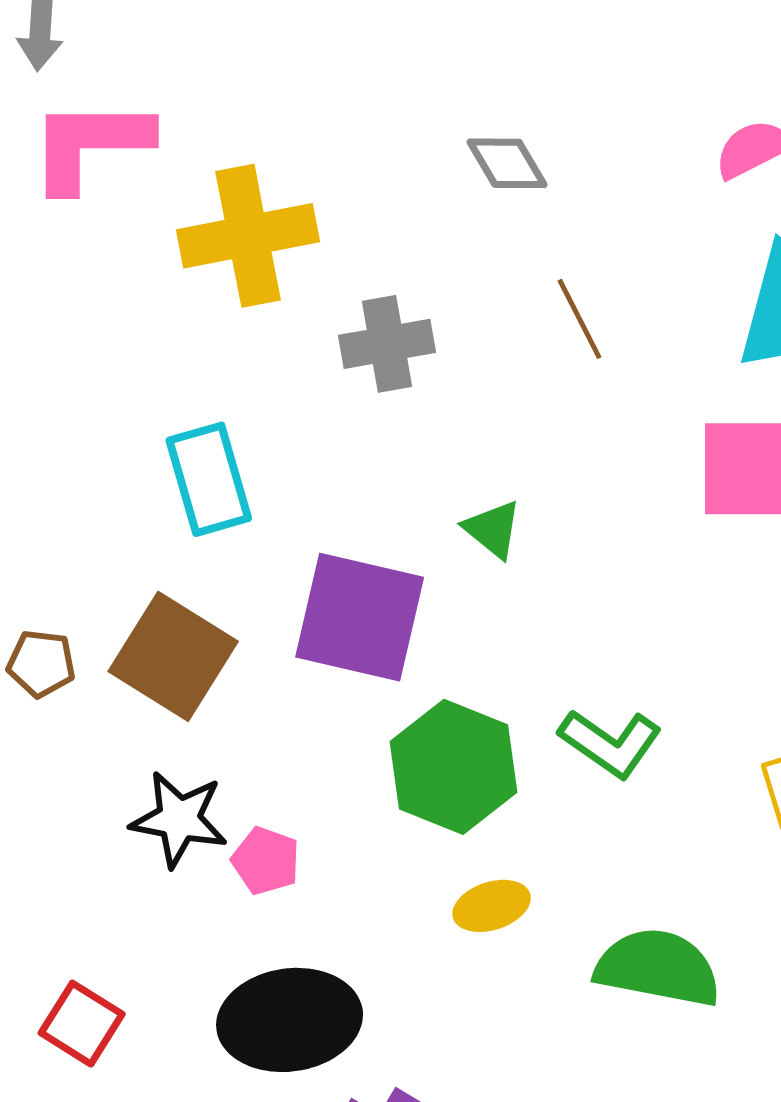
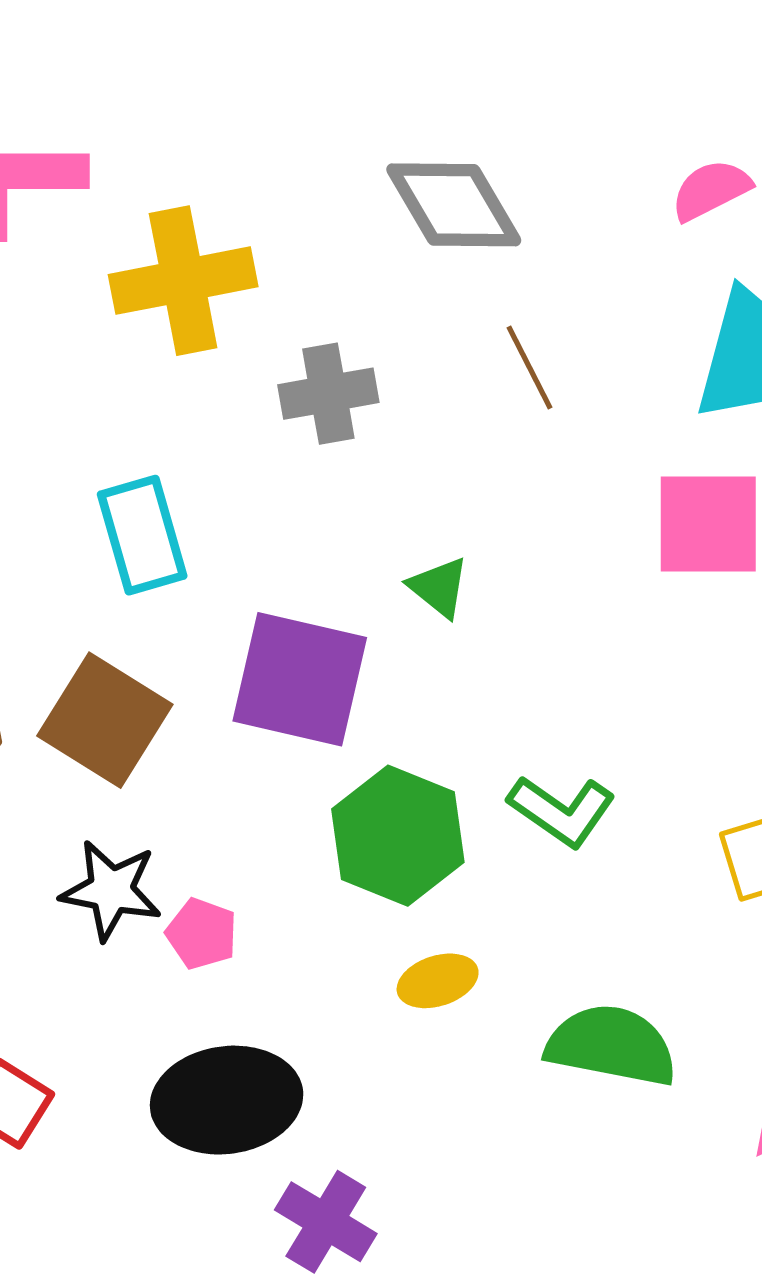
gray diamond: (507, 163) -> (454, 205), size x1.6

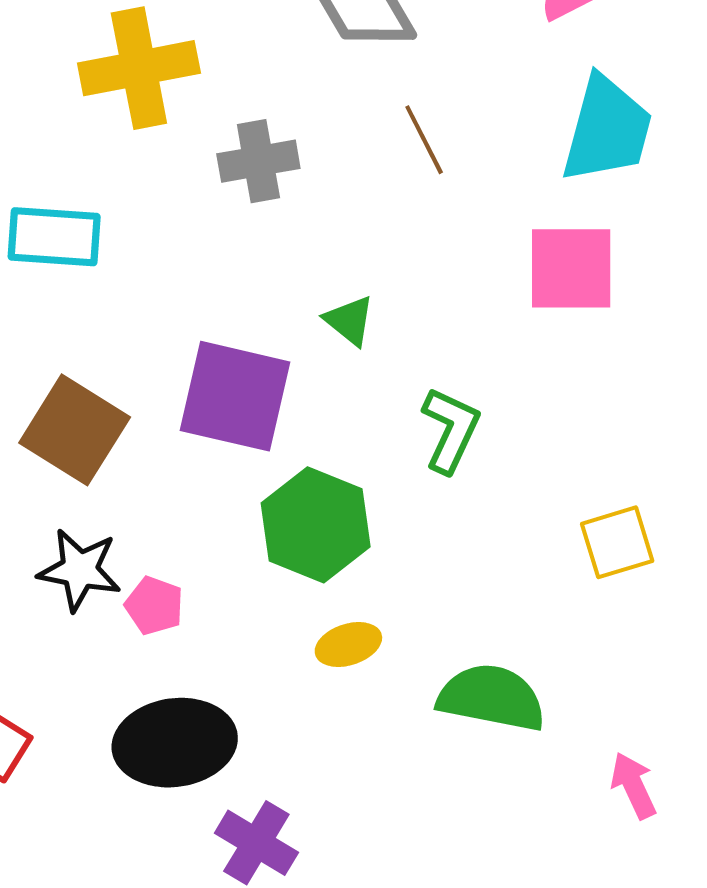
cyan rectangle: (142, 535) -> (54, 237), moved, turned -70
green L-shape: (562, 811) -> (451, 430), moved, turned -100

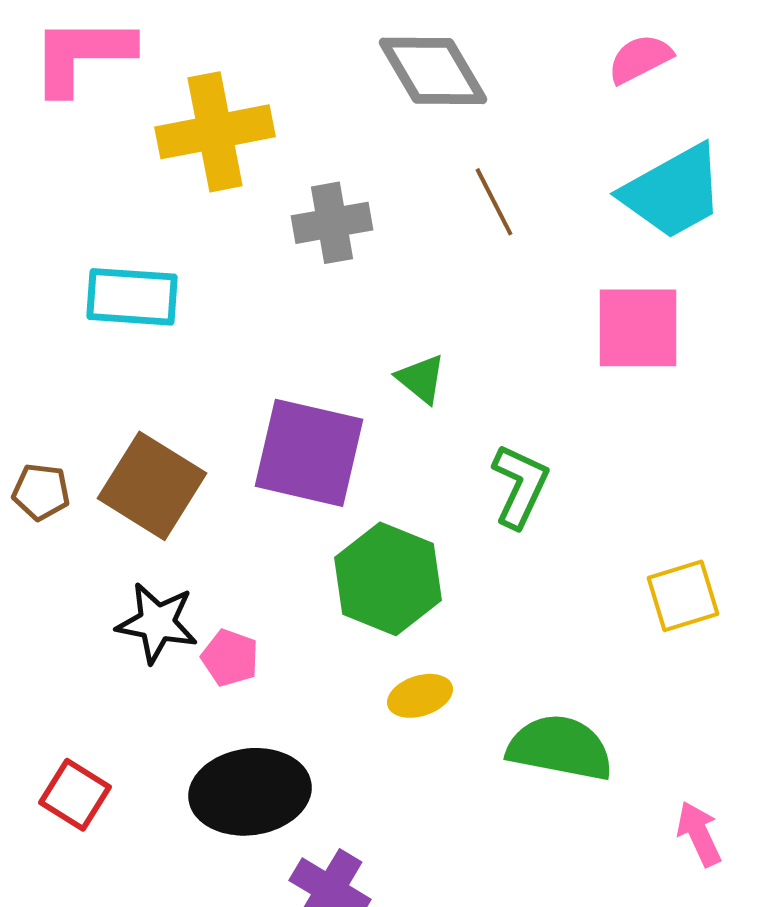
cyan trapezoid: (607, 129) -> (673, 192), turned 46

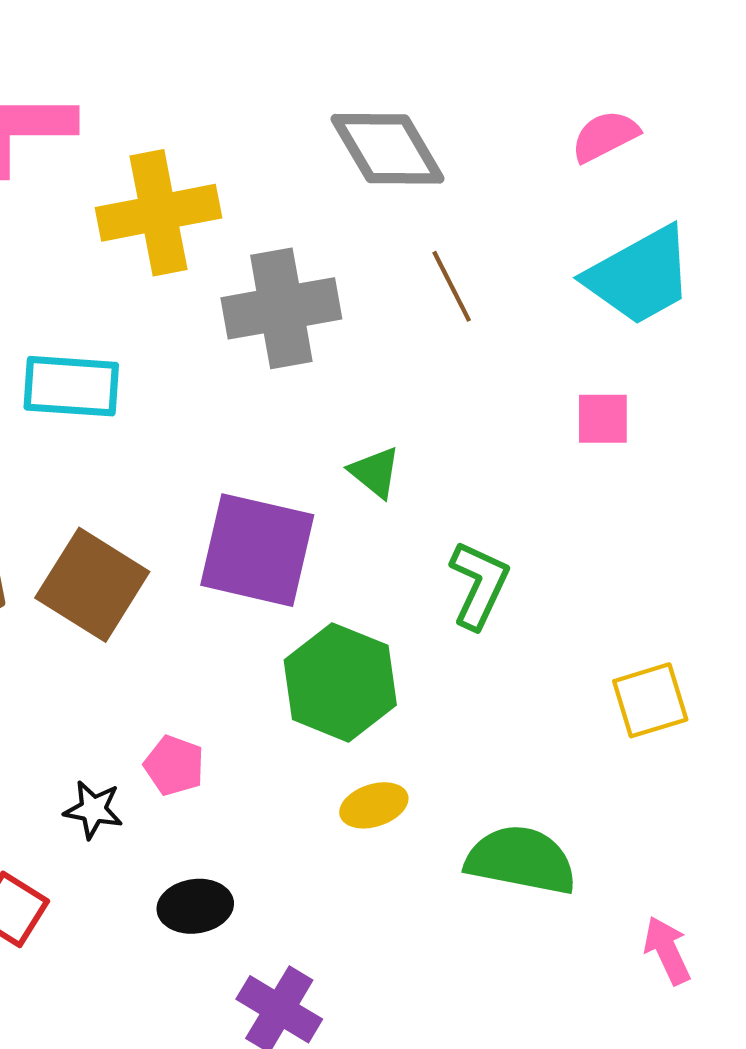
gray cross: (332, 223) -> (281, 308), size x1.4
pink square: (638, 328) -> (603, 419), size x0.6
black star: (157, 623) -> (93, 810), moved, size x0.7
black ellipse: (250, 792) -> (195, 906), size x0.6

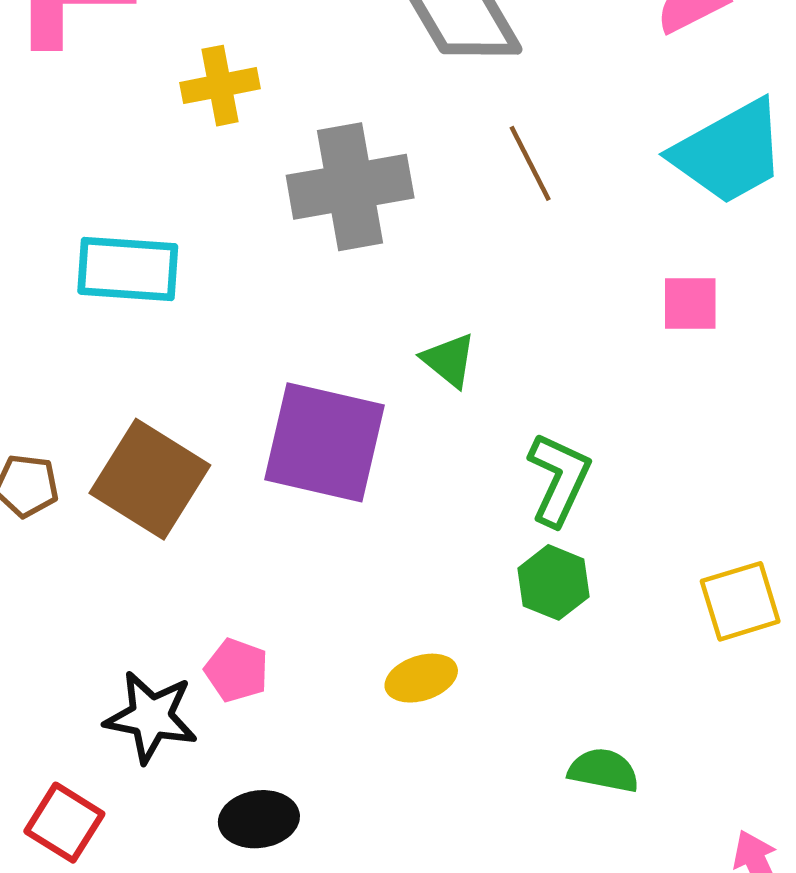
yellow cross: (158, 213) -> (220, 86), size x0.6
green hexagon: (340, 682) -> (553, 582), moved, size x0.6
yellow ellipse: (374, 805) -> (421, 678), moved
black star: (93, 810) -> (151, 717), size x1.5
green semicircle: (521, 860) -> (603, 770), size x0.6

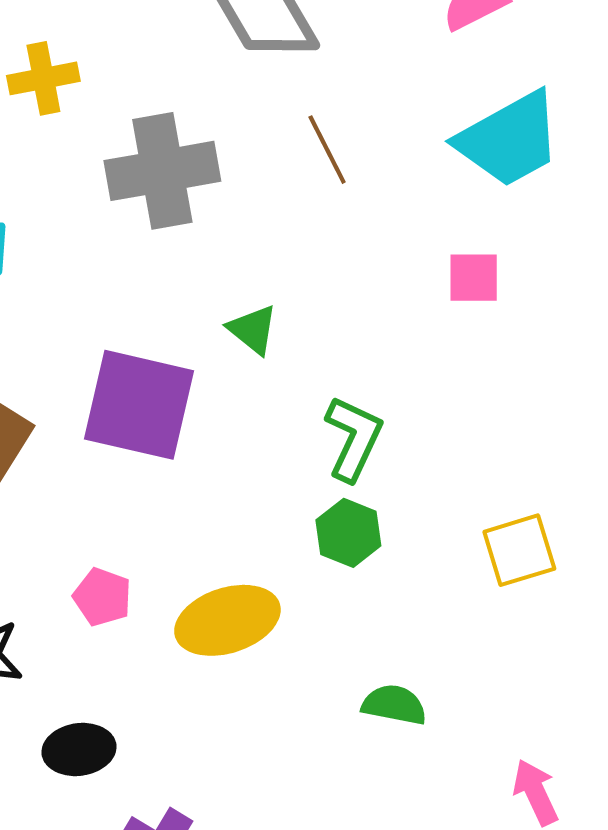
pink pentagon: (237, 670) -> (102, 597), moved
yellow ellipse: (421, 678) -> (227, 620), size x1.6

